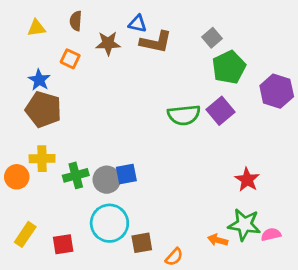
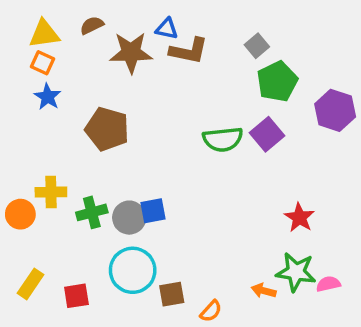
brown semicircle: (76, 21) -> (92, 25), turned 60
yellow triangle: (36, 28) -> (44, 34), size x1.4
brown star: (108, 43) -> (131, 53), size x1.4
orange square: (70, 59) -> (42, 63), moved
brown pentagon: (43, 109) -> (107, 129), moved

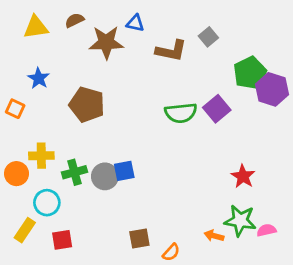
brown L-shape: (189, 51) -> (171, 51), moved
orange square: (42, 63) -> (15, 109), moved
green pentagon: (277, 81) -> (250, 73), moved
cyan circle: (133, 270) -> (47, 203), moved, size x0.7

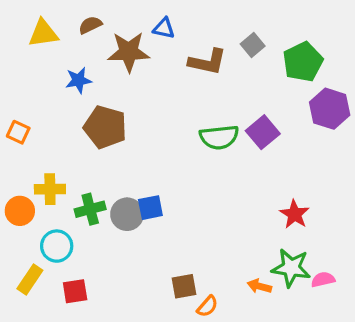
green pentagon: (250, 73) -> (303, 62), moved
blue star: (39, 78) -> (78, 80), moved, turned 30
brown square: (139, 239) -> (184, 286), moved

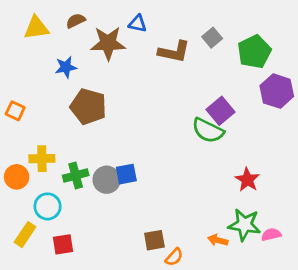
green semicircle: (219, 137) -> (208, 130), moved, turned 32

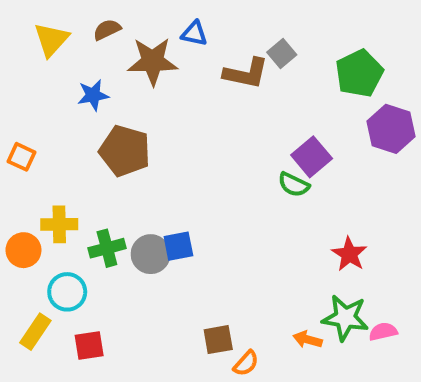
yellow triangle: (36, 28) -> (51, 40), turned -40
gray square: (212, 38) -> (282, 53), moved
green semicircle: (208, 130) -> (294, 185), size x0.7

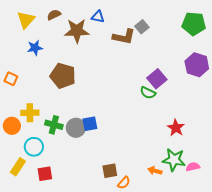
green pentagon: (359, 73) -> (194, 24), moved, turned 30
blue star: (93, 95) -> (35, 48), moved
green cross: (107, 248) -> (54, 125), turned 30

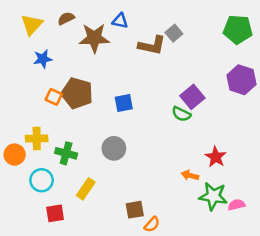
orange square: (11, 79) -> (54, 97), moved
blue square: (90, 124) -> (124, 103), moved
gray circle: (76, 128) -> (114, 148), moved
yellow rectangle: (18, 167) -> (86, 189), moved
orange arrow: (155, 171) -> (190, 175), moved

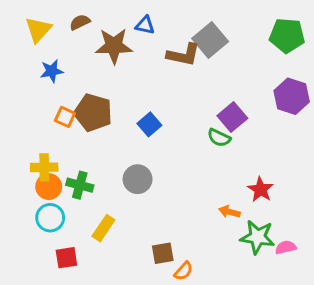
gray square: (174, 33) -> (210, 40), size x1.6
blue square: (124, 103) -> (149, 124), turned -30
orange circle: (15, 155) -> (49, 187), moved

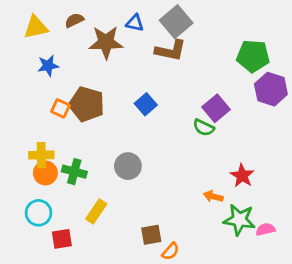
yellow triangle: (38, 30) -> (36, 27), turned 36
green pentagon: (287, 36) -> (253, 56), moved
gray square: (210, 40) -> (176, 22), moved
blue square: (149, 124) -> (146, 104), moved
cyan circle: (50, 218) -> (39, 213), moved

